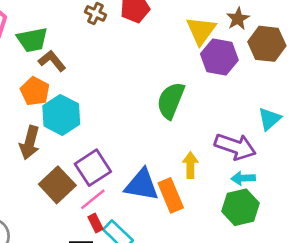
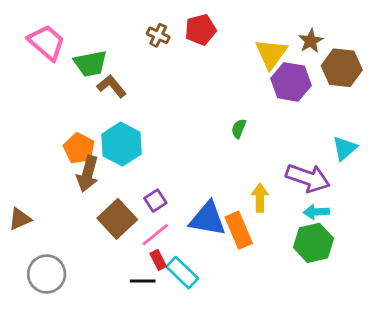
orange pentagon: (35, 91) -> (79, 148), moved
green semicircle: (171, 100) -> (239, 129), size x0.5
purple square: (93, 168) -> (155, 201), size x0.6

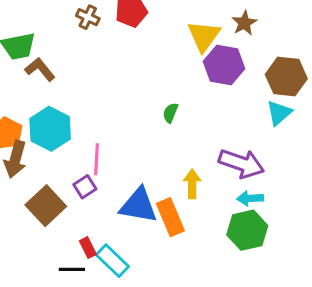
brown hexagon: (342, 68) -> (286, 77), moved
cyan triangle: (345, 148) -> (279, 113), moved
pink line: (155, 234) -> (96, 159), moved, turned -48

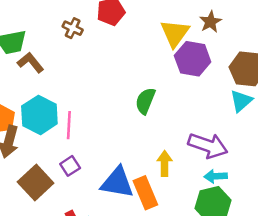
brown cross: (88, 17) -> (73, 28), moved
green semicircle: (170, 113) -> (145, 101), size x1.5
pink line: (96, 159) -> (69, 125), moved

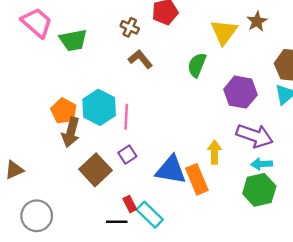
purple hexagon: (193, 59) -> (240, 92), moved
brown L-shape: (31, 63) -> (140, 59), moved
green semicircle: (145, 101) -> (197, 65), moved

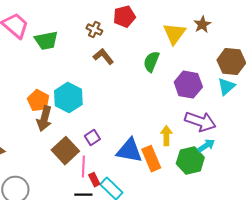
pink line: (126, 117) -> (83, 167), moved
cyan arrow: (262, 164) -> (206, 146), turned 150
green hexagon: (259, 190) -> (190, 161), moved

